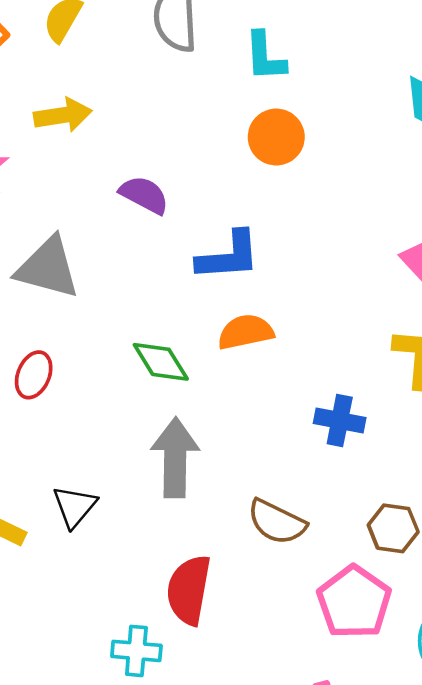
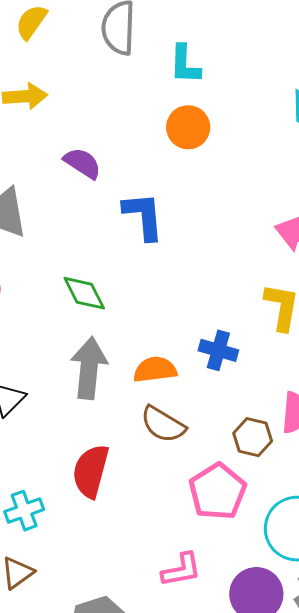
blue L-shape: (228, 256) -> (143, 216), turned -96
orange semicircle: (246, 332) -> (155, 370), moved
cyan cross: (136, 651) -> (24, 511), moved, turned -30

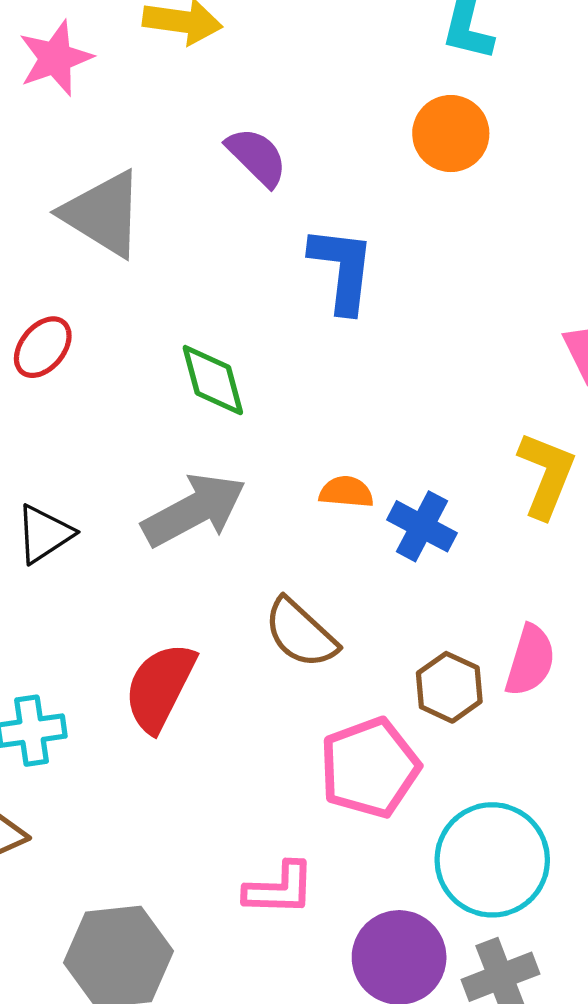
gray arrow: (89, 368) -> (194, 510), turned 44
orange semicircle: (155, 370) -> (346, 492), moved, size x0.7

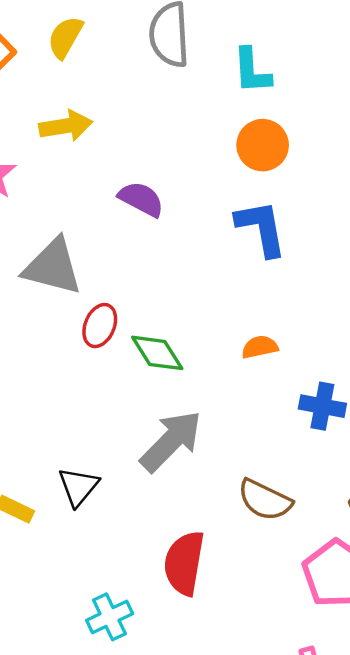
blue L-shape: (342, 269) -> (261, 228), moved
red ellipse: (43, 347) -> (100, 326), moved
orange semicircle: (346, 492) -> (260, 347), moved

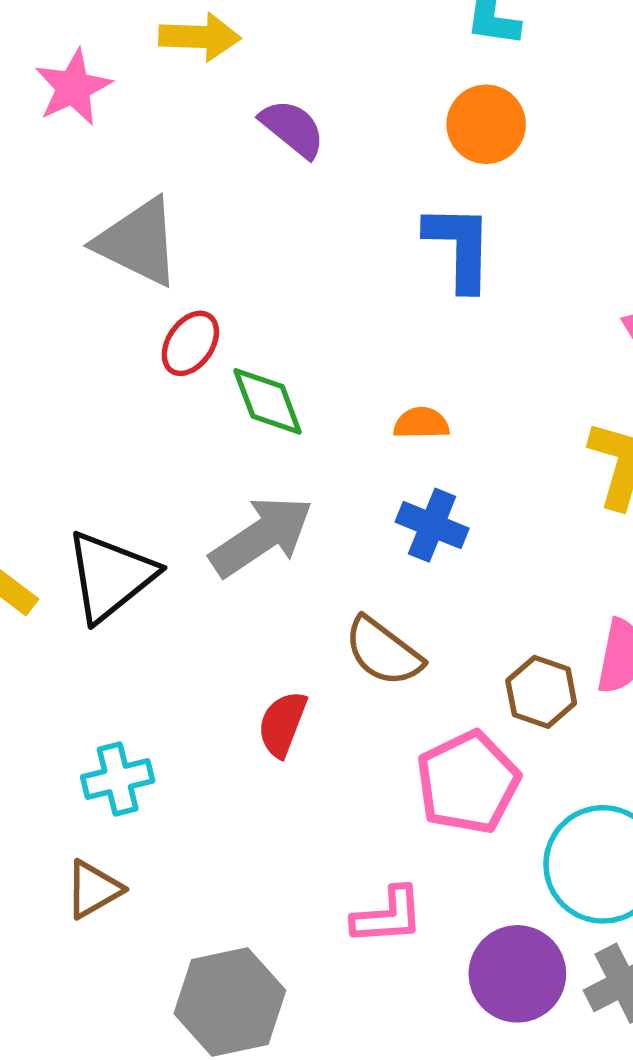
purple semicircle: (141, 199) -> (293, 128), moved
blue cross: (322, 406) -> (432, 525), moved
black triangle: (78, 487) -> (110, 576), size x1.5
red semicircle: (184, 563) -> (282, 724), moved, size x0.7

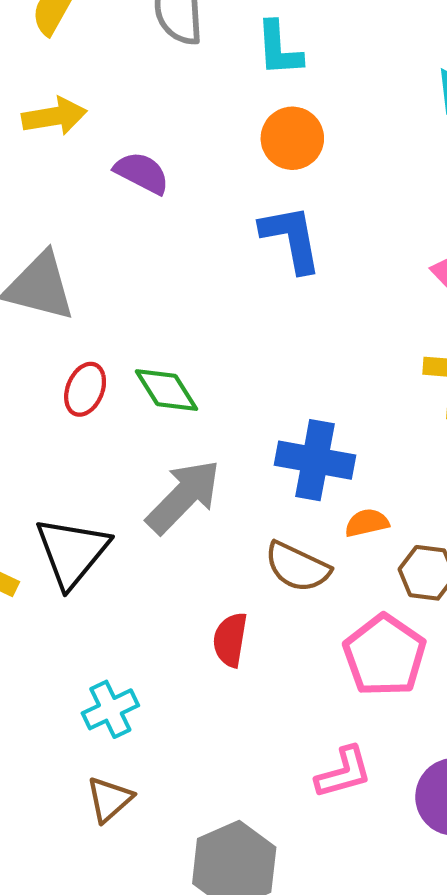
red ellipse: (190, 343) -> (85, 389), moved
orange semicircle: (421, 423) -> (367, 523), moved
blue cross: (432, 525) -> (315, 460), size x1.4

